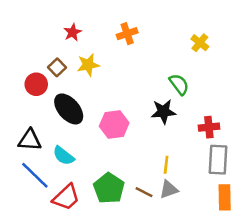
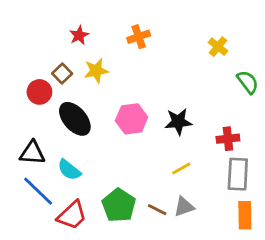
green semicircle: (179, 84) -> (248, 82), moved
pink hexagon: (114, 125) -> (132, 119), moved
yellow line: (166, 165) -> (181, 168), moved, turned 54

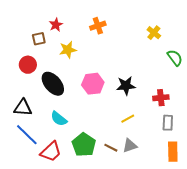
brown square: (62, 74) -> (39, 39), moved, turned 32
cyan semicircle: (69, 170) -> (59, 119), moved
gray rectangle: (238, 174) -> (168, 123), size x0.7

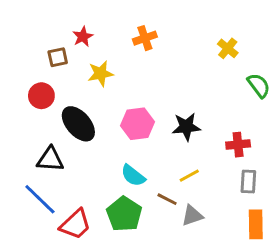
black triangle: (23, 108) -> (50, 159), moved
cyan semicircle: (59, 119) -> (133, 176), moved
brown line: (111, 148) -> (167, 199), moved

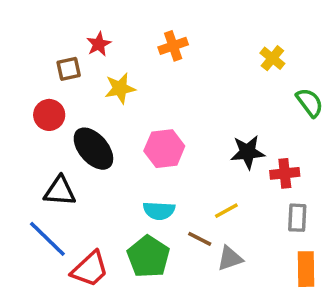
black star: (186, 127) -> (248, 152), moved
cyan semicircle: (133, 176) -> (159, 211), turned -35

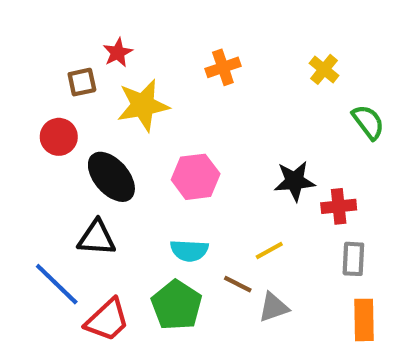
orange cross: (173, 46) -> (223, 67), moved
yellow star: (120, 88) -> (143, 105), size x1.4
black triangle: (60, 191) -> (97, 238), moved

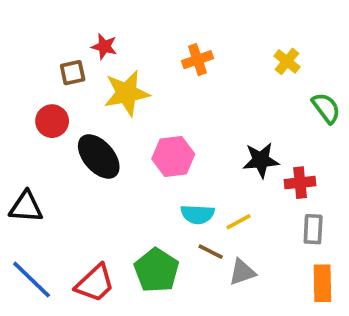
red star: (118, 53) -> (104, 47), turned -30
black triangle: (97, 238) -> (26, 207), moved
cyan semicircle: (189, 250) -> (197, 214), moved
blue line: (57, 284) -> (32, 280), moved

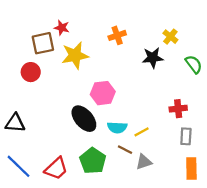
brown square: (73, 73) -> (43, 43), size x1.5
black ellipse: (99, 157) -> (84, 119), moved
black star: (261, 160) -> (153, 58), moved

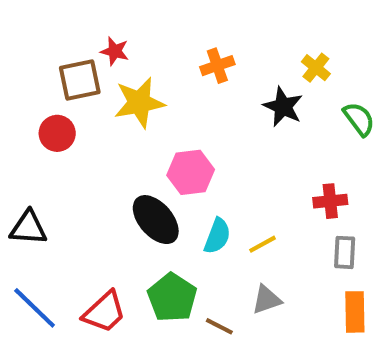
black star: (153, 58) -> (283, 107), turned 30
cyan semicircle: (117, 127) -> (217, 236), turned -72
brown line: (125, 150) -> (219, 326), moved

